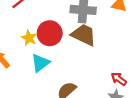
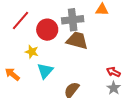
red circle: (50, 33) -> (47, 30), moved

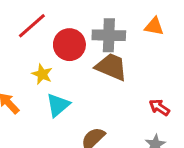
red arrow: (113, 72) -> (159, 107), moved

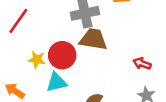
red circle: (69, 45) -> (62, 55), moved
cyan triangle: (58, 105) -> (56, 82), turned 40

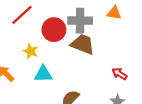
red circle: (62, 55) -> (54, 30), moved

